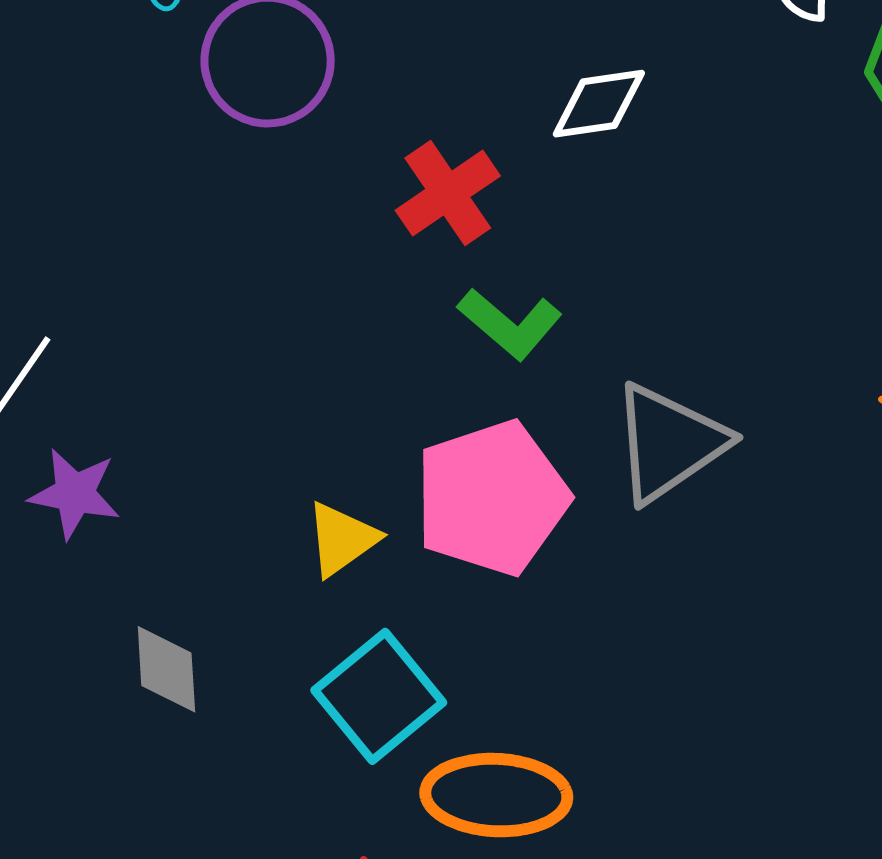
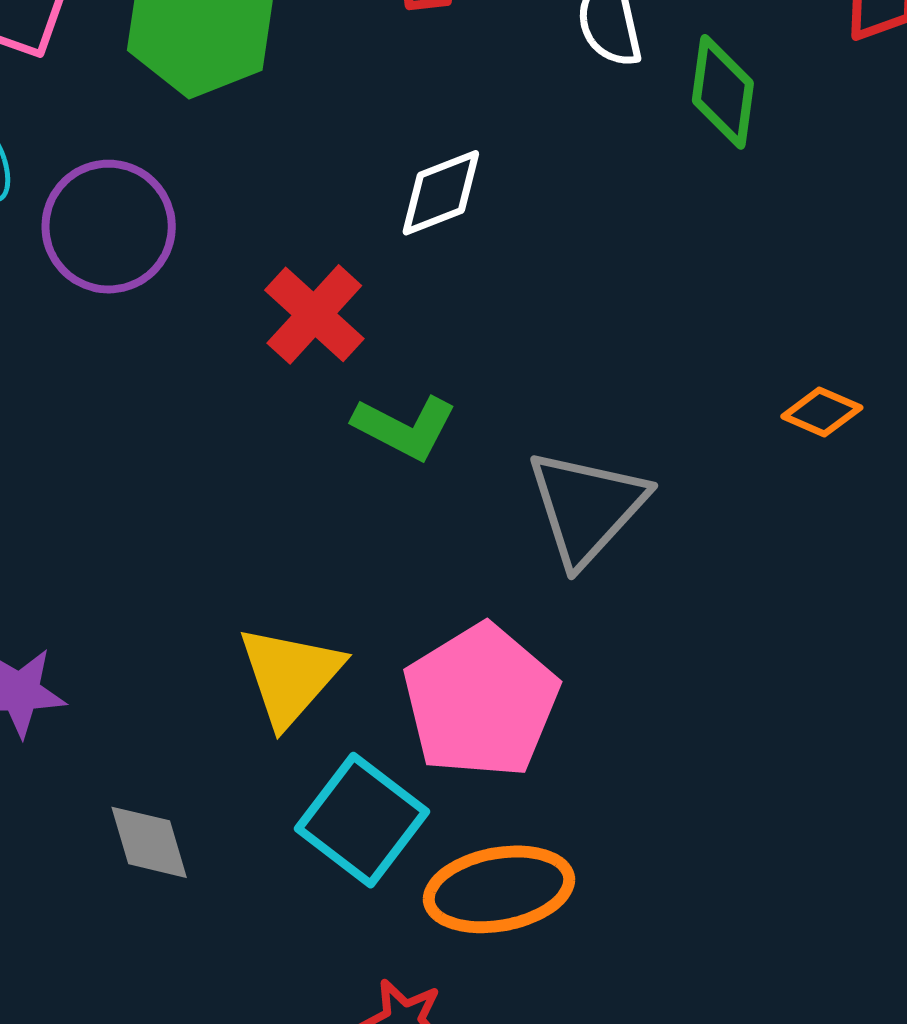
pink pentagon: (492, 498) -> (481, 701), moved
yellow triangle: (342, 539) -> (290, 675), size x1.4

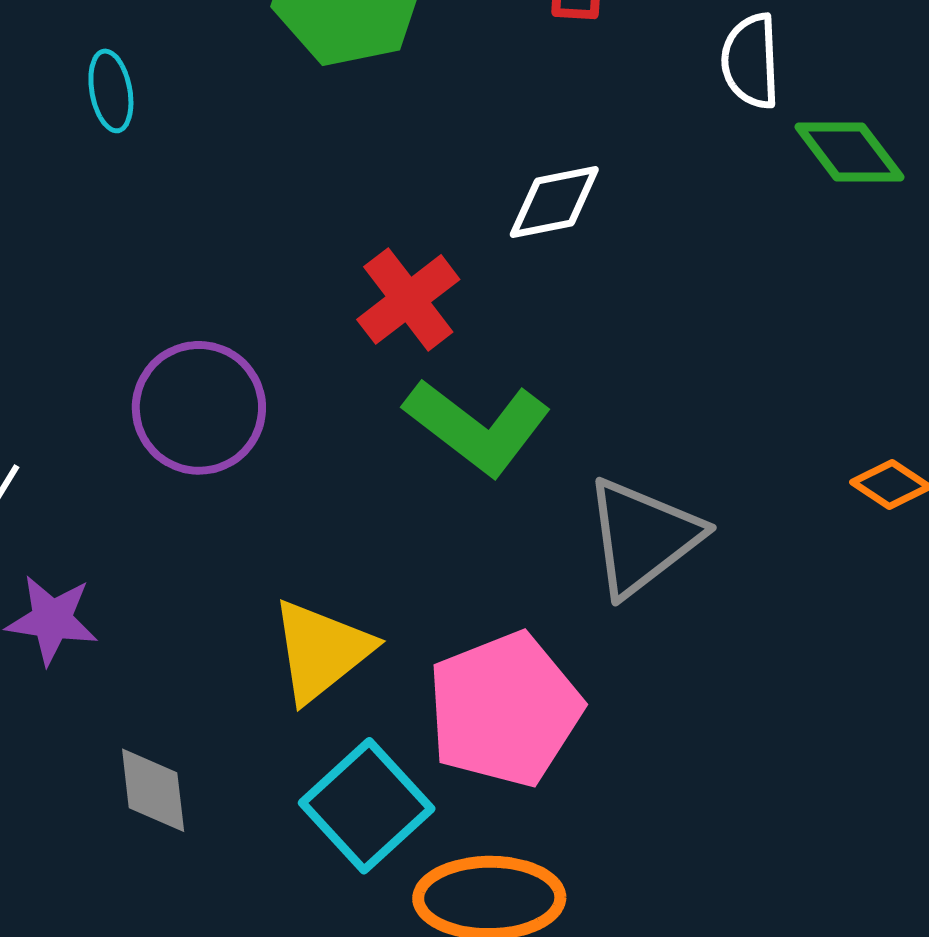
green diamond: (723, 92) -> (849, 152), turned -55
purple circle: (109, 227) -> (199, 408), moved
green L-shape: (405, 427) -> (477, 427), size x1.4

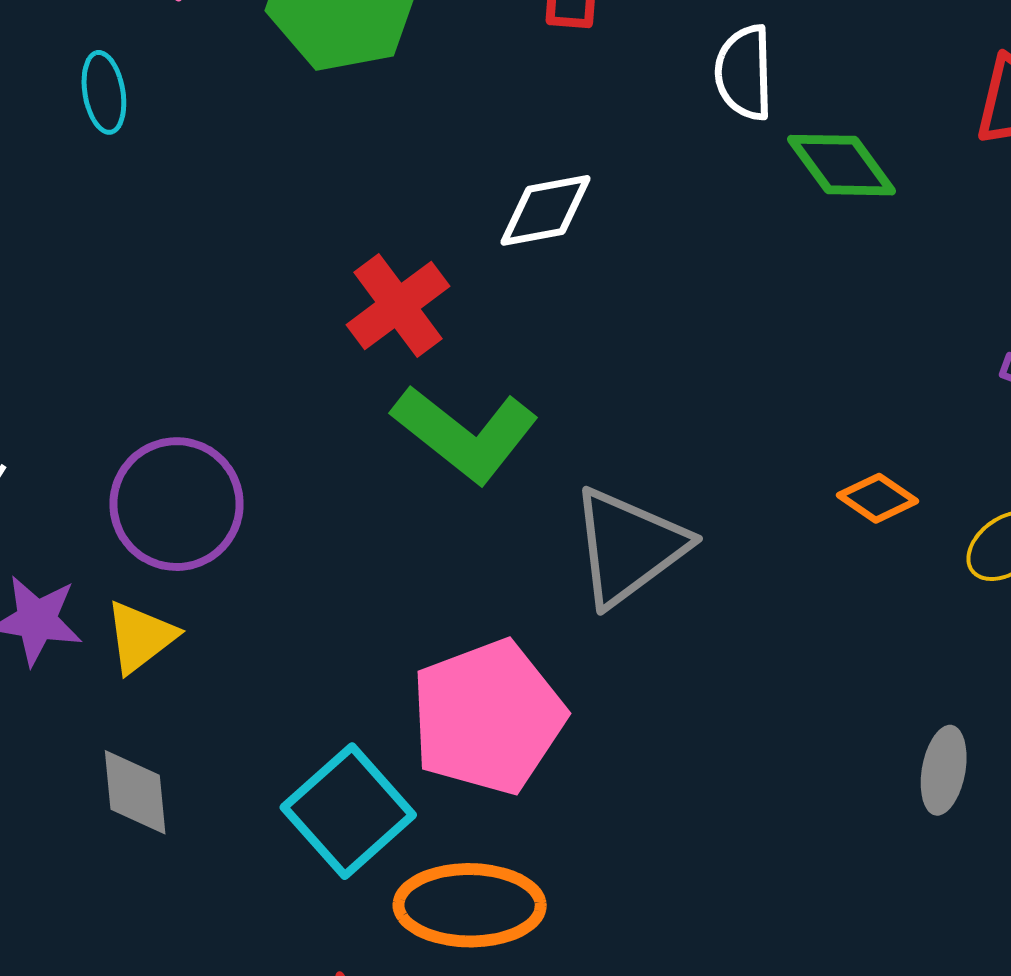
purple circle: (199, 408) -> (176, 504), moved
yellow triangle: (321, 651) -> (140, 637), moved, size x0.7

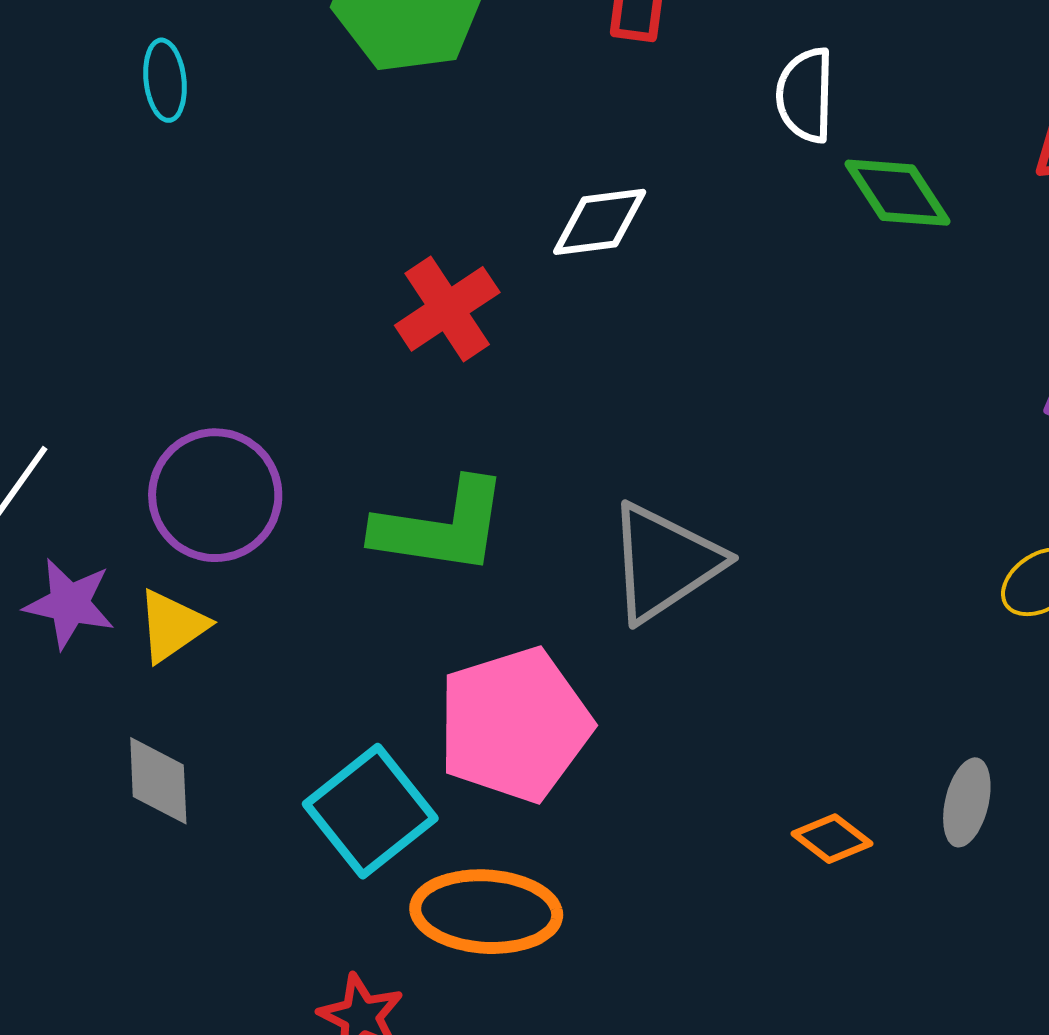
green L-shape: (465, 434) -> (441, 527), moved, turned -33
orange diamond: (878, 498) -> (832, 839), moved

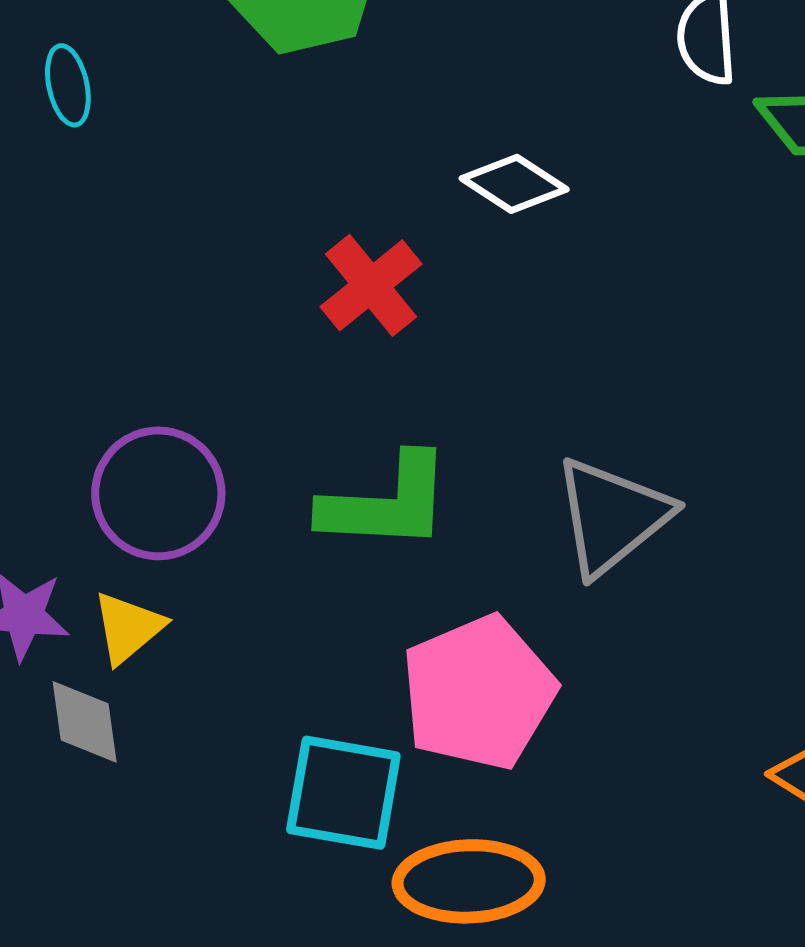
white diamond: (600, 222) -> (514, 184), turned 46
gray diamond: (158, 781) -> (85, 722), moved
cyan square: (370, 811) -> (343, 793), turned -36

